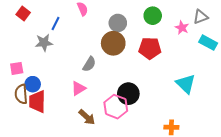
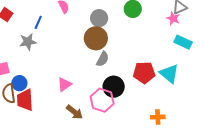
pink star: (182, 28) -> (173, 18), moved
cyan rectangle: (208, 43) -> (183, 42), moved
red pentagon: (150, 48) -> (144, 73), moved
gray semicircle: (89, 64) -> (103, 59), moved

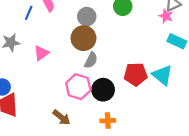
blue line: (38, 22) -> (29, 13), moved
pink triangle: (64, 84) -> (41, 53), moved
pink hexagon: (102, 100) -> (78, 87), moved
orange cross: (158, 117) -> (108, 121), moved

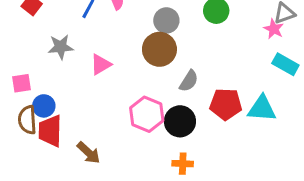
gray semicircle: (91, 60) -> (189, 81), moved
cyan triangle: (162, 75) -> (262, 108), turned -40
brown arrow: (62, 117) -> (89, 153), moved

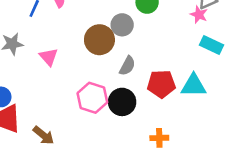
gray circle: (166, 20) -> (122, 25), moved
pink triangle: (101, 64) -> (49, 57), turned -36
orange cross: (183, 164) -> (159, 138), moved

